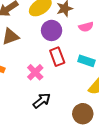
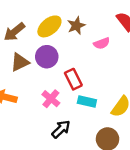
purple circle: (52, 30) -> (47, 57), moved
cyan rectangle: (86, 61) -> (87, 101), moved

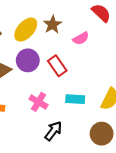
red rectangle: (73, 79) -> (57, 66), moved

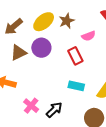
red rectangle: (57, 66) -> (75, 56), moved
pink cross: (38, 102) -> (31, 106), moved

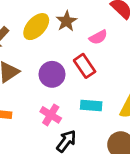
purple circle: (41, 48) -> (52, 74), moved
pink cross: (31, 106) -> (51, 115), moved

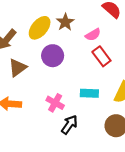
red rectangle: (85, 66) -> (101, 56), moved
purple circle: (52, 74) -> (53, 56), moved

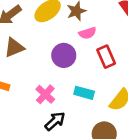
pink semicircle: (93, 35) -> (88, 33), moved
purple circle: (53, 56) -> (64, 55), moved

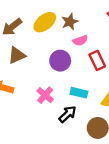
black arrow: (55, 121) -> (68, 114), moved

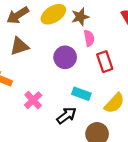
pink semicircle: (80, 40) -> (89, 38), turned -88
pink cross: (45, 95) -> (33, 100), moved

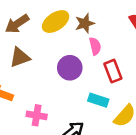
cyan rectangle: (81, 94) -> (98, 100), moved
pink cross: (33, 100) -> (37, 115), turned -36

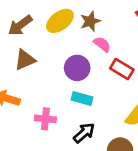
pink semicircle: (95, 46) -> (102, 44), turned -36
red rectangle: (113, 71) -> (122, 69), turned -35
cyan rectangle: (98, 100) -> (82, 98), moved

